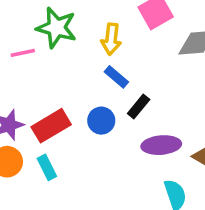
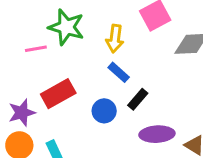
red rectangle: (51, 126) -> (58, 94), moved

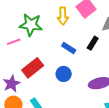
yellow arrow: (115, 39) -> (63, 16), moved
black rectangle: (138, 99) -> (93, 43), moved

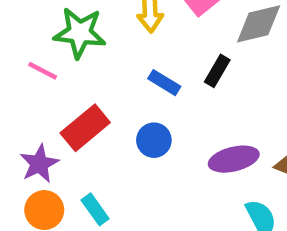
pink line: (14, 42) -> (43, 71), turned 48

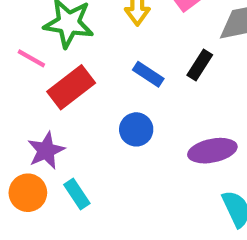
red rectangle: (85, 128) -> (71, 87), moved
purple star: (39, 164) -> (46, 151), moved

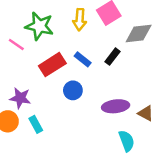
red rectangle: (71, 87) -> (52, 65), moved
purple star: (46, 151) -> (20, 98), turned 30

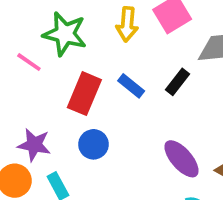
red rectangle: (52, 65) -> (84, 94), turned -35
blue circle: (73, 90) -> (93, 144), moved
purple ellipse: (116, 106) -> (182, 159), turned 55

